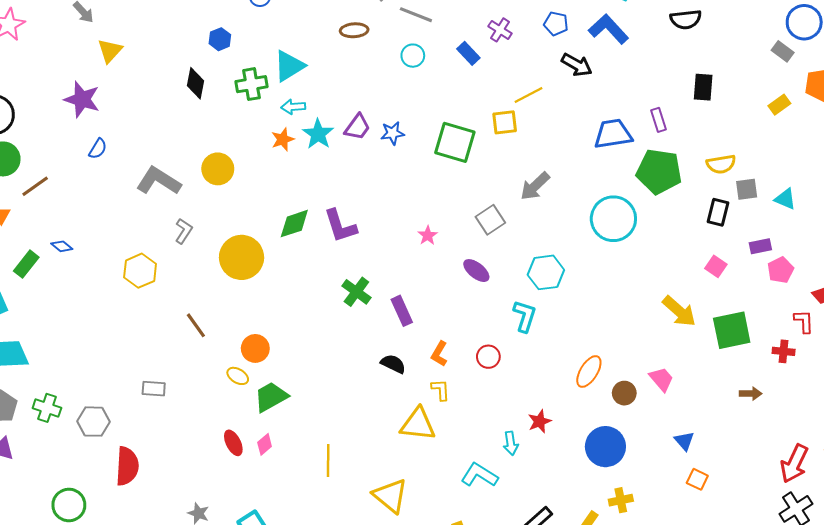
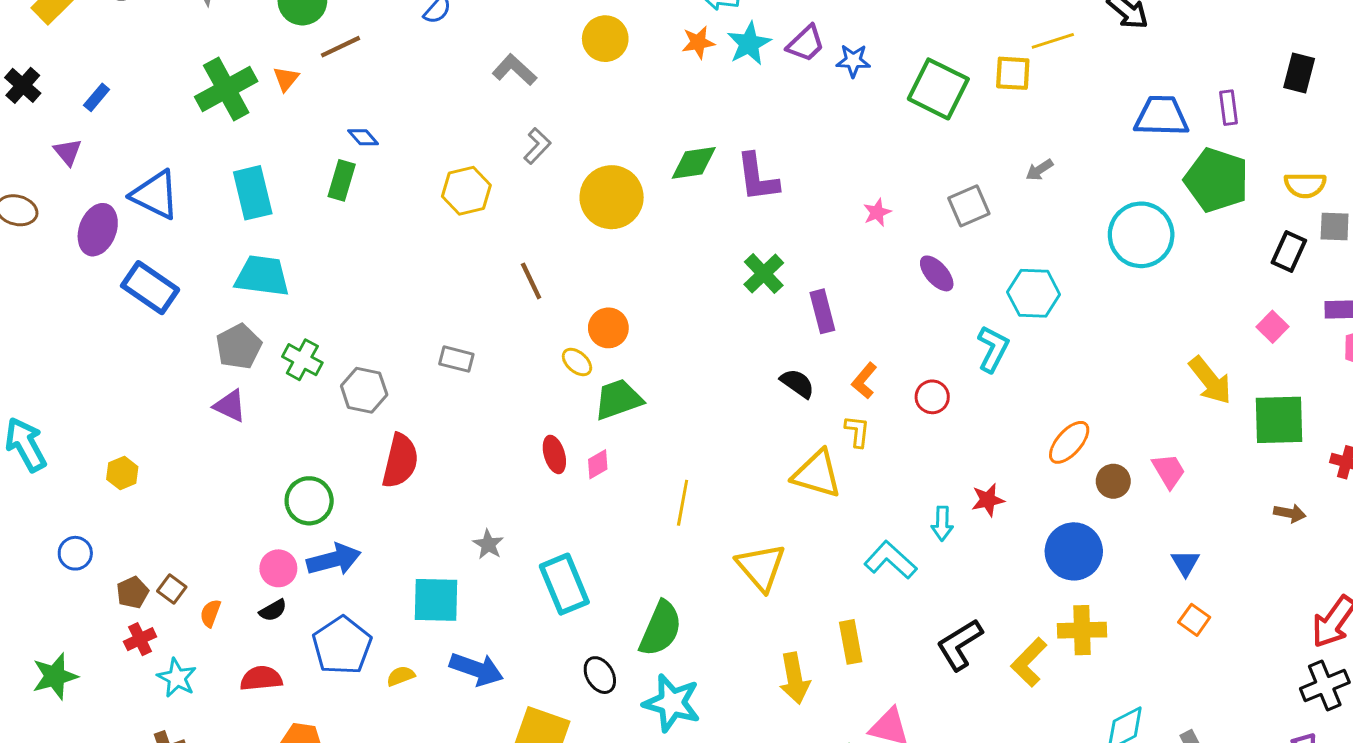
yellow circle: (218, 169) -> (605, 39), moved
gray L-shape: (159, 181) -> (514, 70), size x0.7
gray arrow: (535, 186) -> (1039, 170), size x0.6
green rectangle: (26, 264) -> (342, 180), moved, turned -32
yellow cross: (621, 500) -> (1082, 630), size x1.4

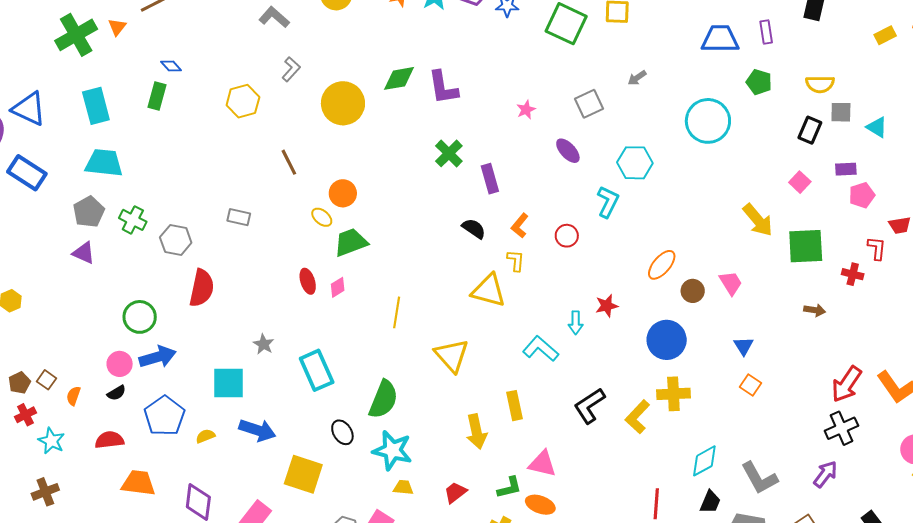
green pentagon: (1217, 180) -> (759, 82), size x0.6

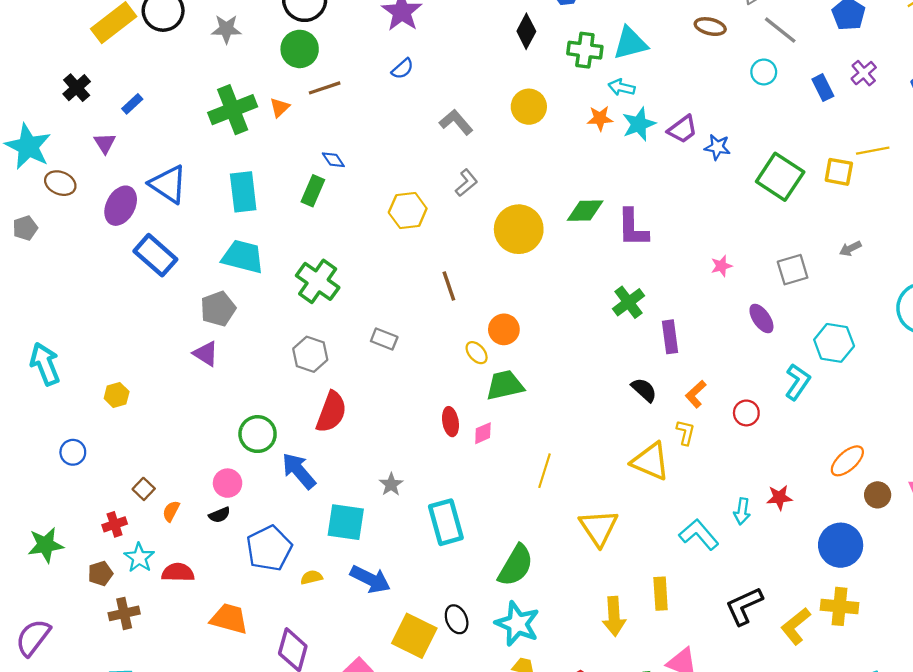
green cross: (133, 220) -> (318, 281), moved, size x1.4
blue arrow: (158, 357) -> (299, 471), moved, turned -123
brown pentagon: (19, 383) -> (100, 574), moved
black ellipse: (342, 432) -> (457, 619), moved
red semicircle: (109, 440) -> (178, 572), moved

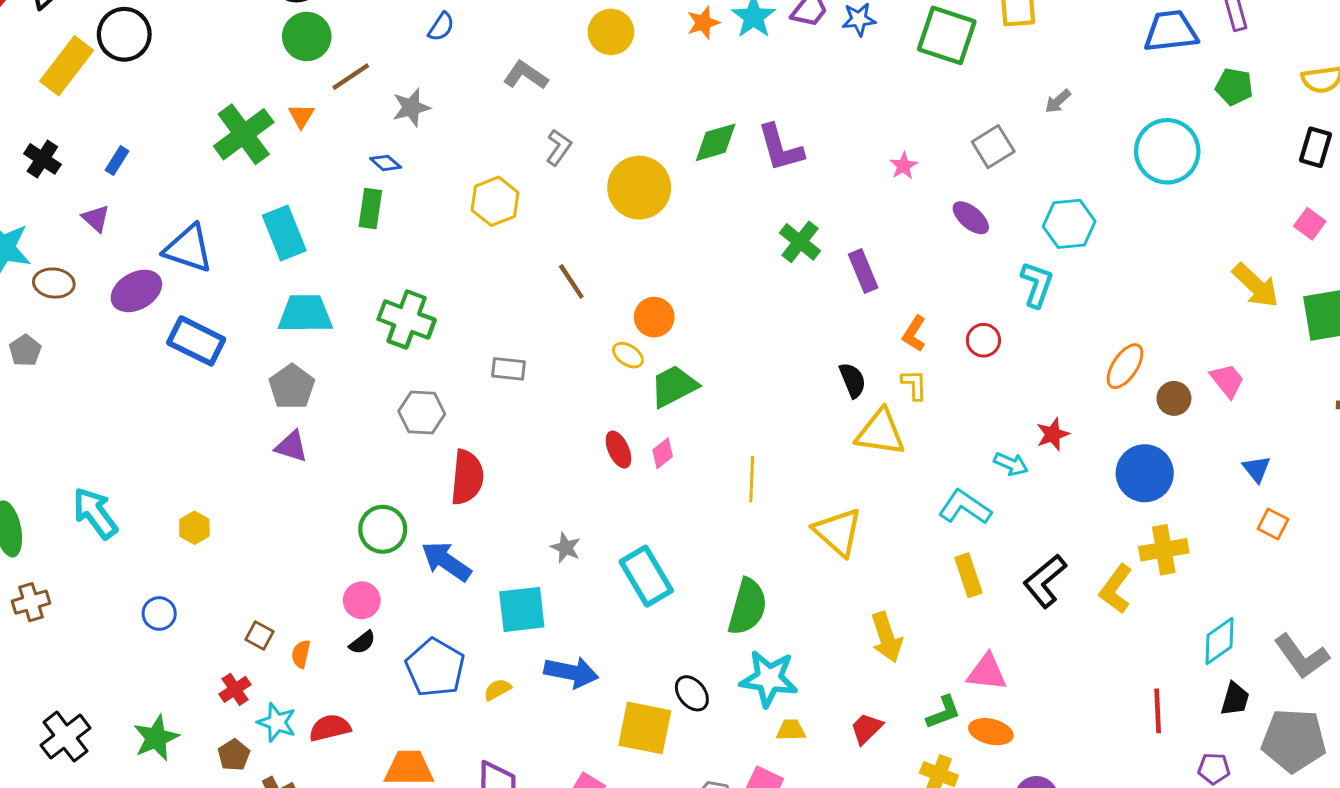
gray star: (226, 29) -> (411, 108), moved
purple ellipse: (121, 206) -> (136, 291), turned 48
black semicircle: (644, 390) -> (852, 380), moved, turned 40
cyan arrow: (742, 511) -> (1011, 464), turned -60
yellow rectangle: (661, 594) -> (968, 575), moved

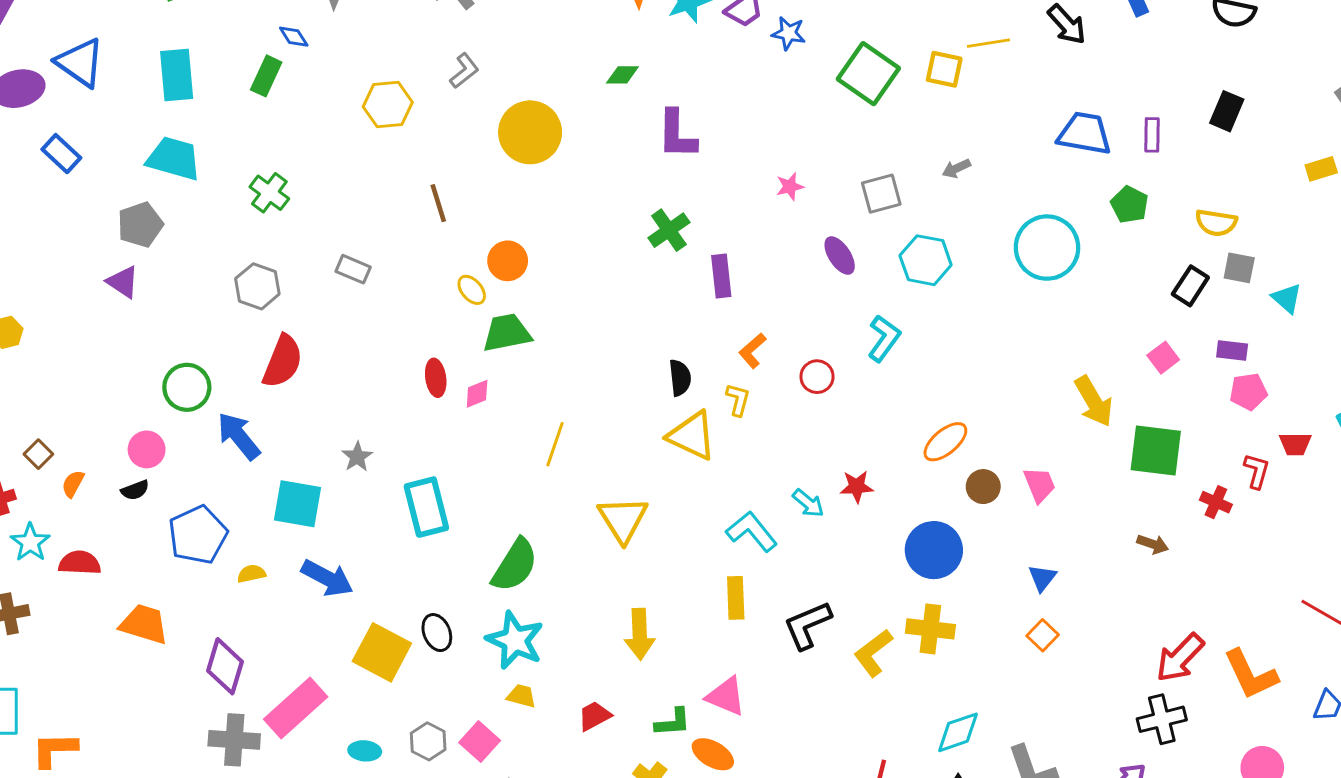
green diamond: (716, 142) -> (622, 75), moved, size x0.7
cyan hexagon: (1069, 224) -> (926, 260), moved
green cross: (407, 319) -> (269, 193), size x0.7
blue rectangle: (196, 341) -> (61, 154), size x0.7

